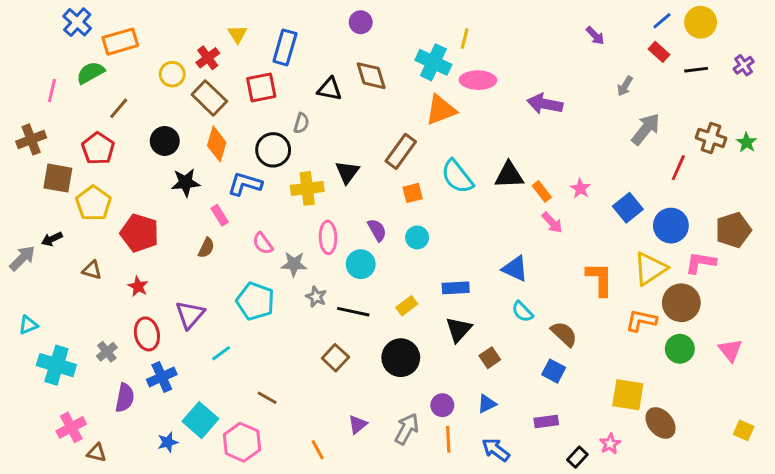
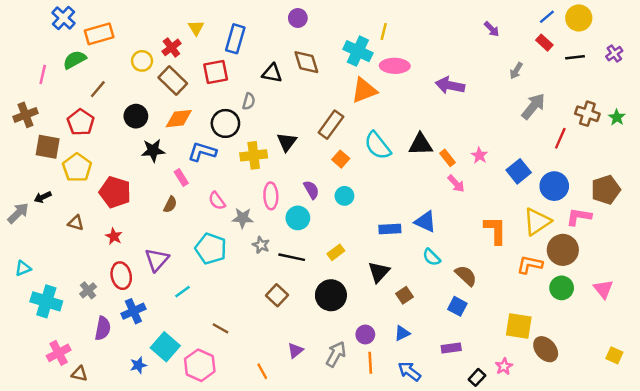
orange diamond: (217, 144) -> (179, 119), turned 68
orange square: (413, 193) -> (341, 159), turned -35
blue rectangle: (456, 288) -> (390, 229), moved

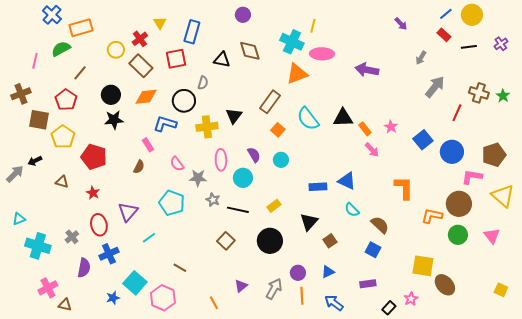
black star: (153, 150) -> (114, 120), moved
yellow triangle: (537, 222) -> (503, 196), moved, turned -45

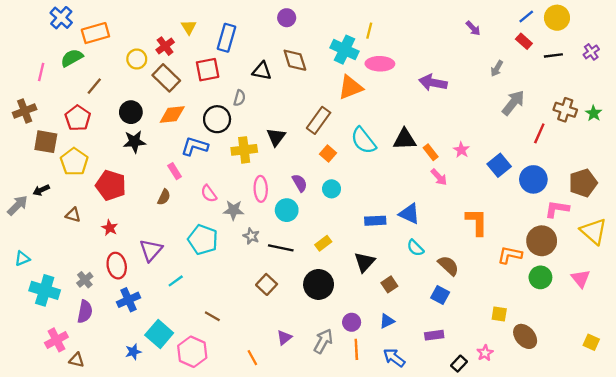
yellow square: (423, 266) -> (499, 314), size x0.6
purple semicircle: (84, 268) -> (85, 312), moved

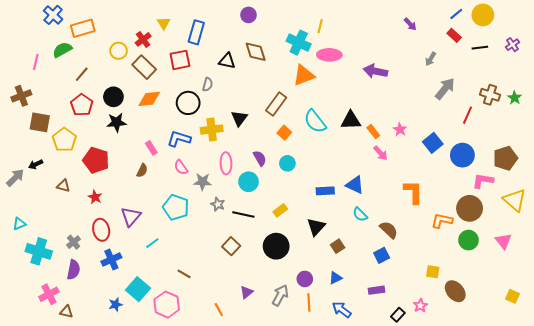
red pentagon: (78, 118) -> (82, 105), moved
blue L-shape: (195, 146) -> (179, 139), moved
blue square: (440, 295) -> (382, 255), turned 35

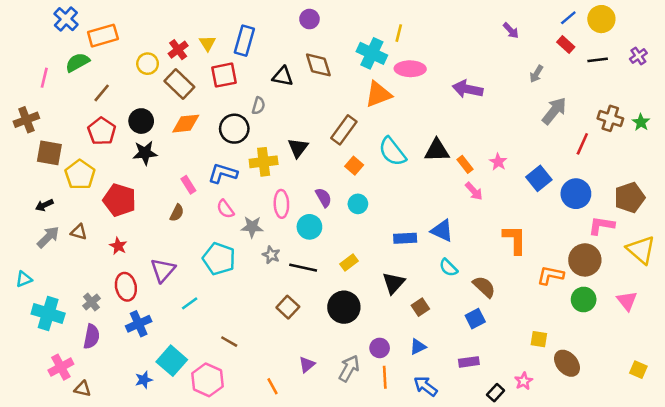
yellow triangle: (164, 23) -> (207, 43), moved
gray arrow: (15, 178) -> (48, 237), moved

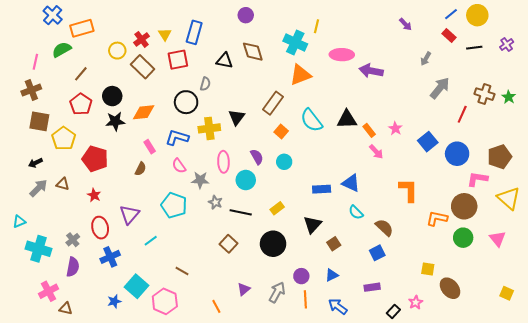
pink ellipse: (410, 69) -> (342, 55), moved
brown cross: (26, 120) -> (31, 90), moved
orange diamond: (186, 124) -> (144, 112), moved

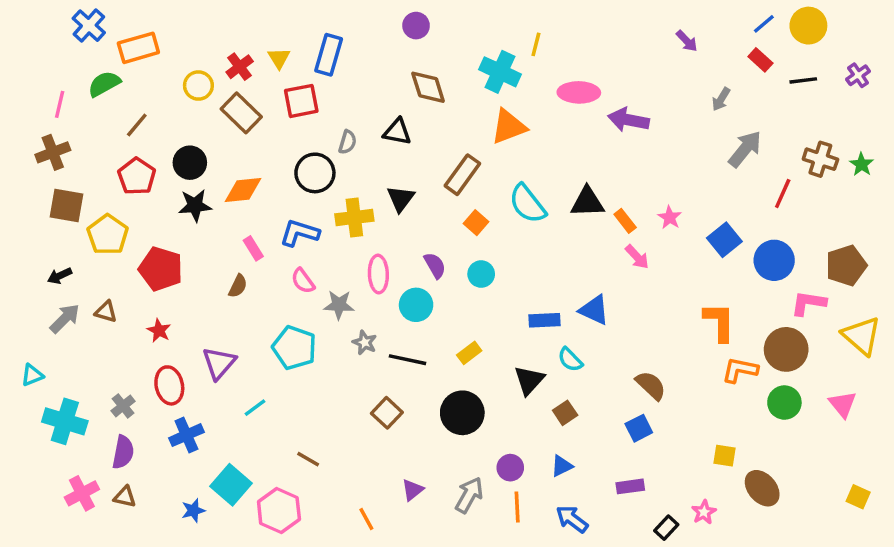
black triangle: (224, 61) -> (397, 132), moved
orange L-shape: (409, 190) -> (719, 322), moved
cyan semicircle: (356, 212) -> (570, 360), moved
brown triangle: (66, 308) -> (125, 497), moved

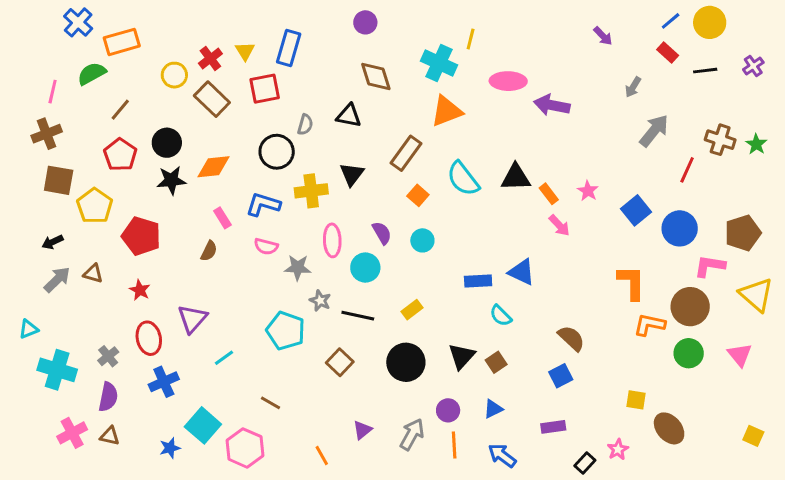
pink semicircle: (303, 281) -> (266, 246), turned -40
cyan pentagon: (294, 348) -> (286, 331), moved
black triangle: (529, 380) -> (462, 356), moved

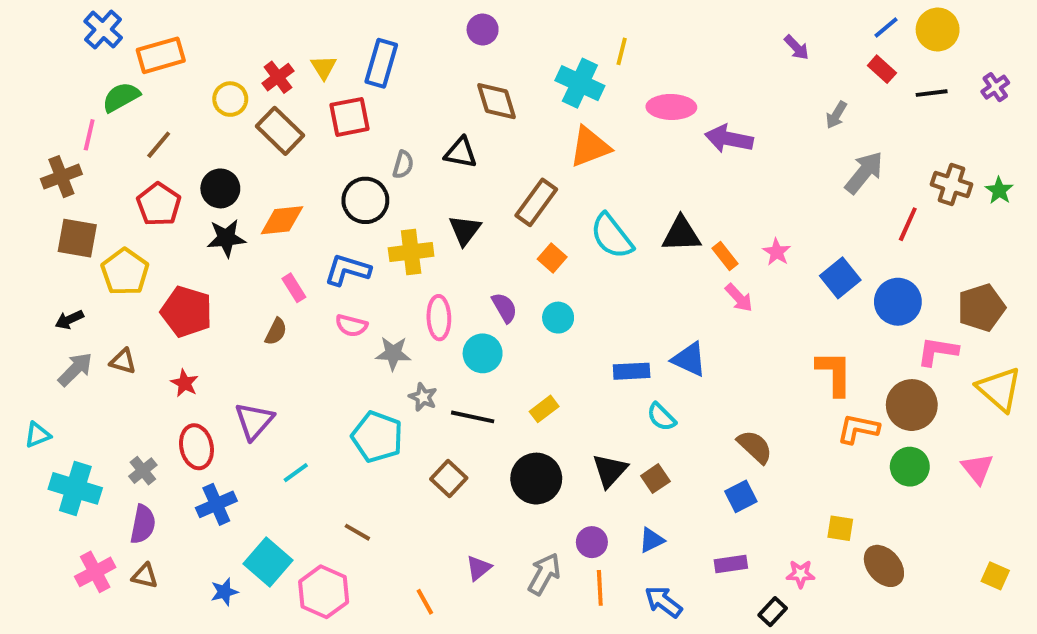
pink line: (53, 92) -> (89, 135), moved
pink star: (618, 449) -> (801, 574), moved, turned 30

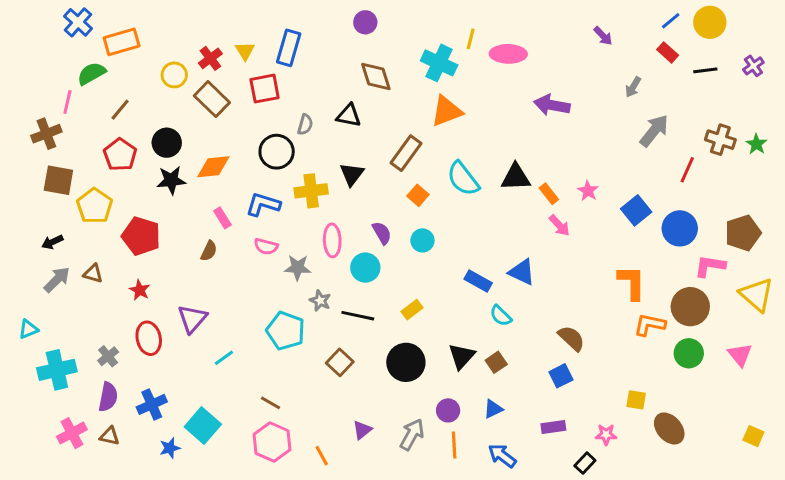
pink ellipse: (671, 107) -> (508, 54), moved
blue rectangle: (632, 371) -> (478, 281), turned 32
cyan cross: (75, 488) -> (57, 370), turned -30
blue cross: (216, 504) -> (152, 404), moved
pink hexagon: (324, 592) -> (272, 442), moved

